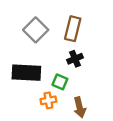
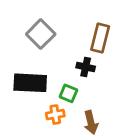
brown rectangle: (73, 29) -> (100, 38), moved
black cross: (75, 59) -> (86, 67), turned 35

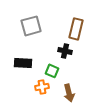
gray square: (41, 34) -> (31, 26), turned 30
black rectangle: (30, 83) -> (23, 63), size x0.7

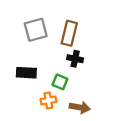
brown rectangle: (76, 29) -> (69, 33), moved
brown arrow: (69, 93) -> (80, 107), turned -66

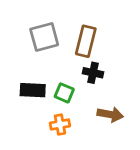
green square: (60, 82) -> (64, 93), moved
brown arrow: (80, 107) -> (110, 114), moved

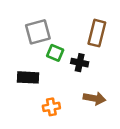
brown rectangle: (86, 41) -> (97, 33), moved
green square: (64, 93) -> (55, 53), moved

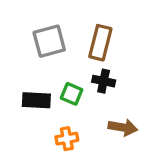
brown rectangle: (97, 33) -> (100, 43), moved
green square: (55, 53) -> (72, 94), moved

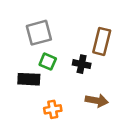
brown rectangle: (100, 43) -> (102, 41), moved
green square: (72, 94) -> (48, 62), moved

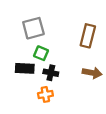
black cross: (82, 64) -> (51, 73), moved
brown arrow: (97, 101) -> (92, 73), moved

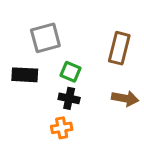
green square: (41, 53) -> (71, 72), moved
black rectangle: (25, 68) -> (25, 75), moved

